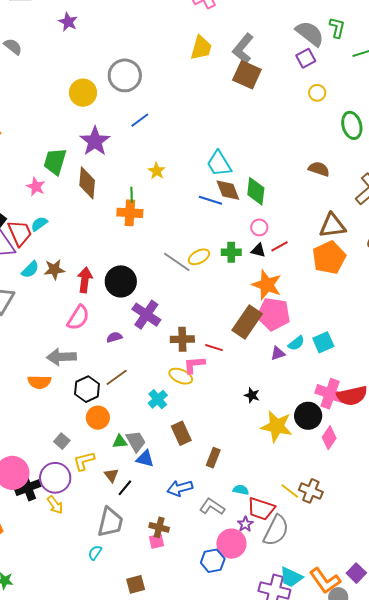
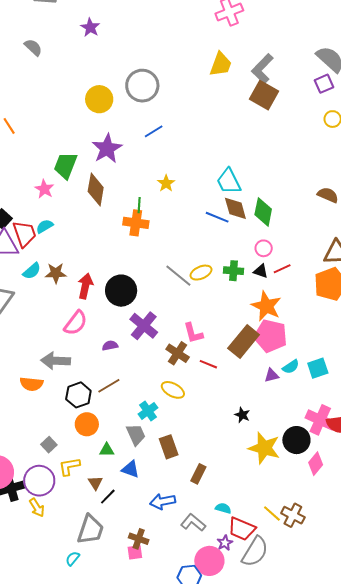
brown cross: (182, 339) -> (178, 353), turned 30
pink L-shape: (194, 365) -> (193, 333), moved, turned -105
gray trapezoid: (136, 441) -> (136, 435), moved

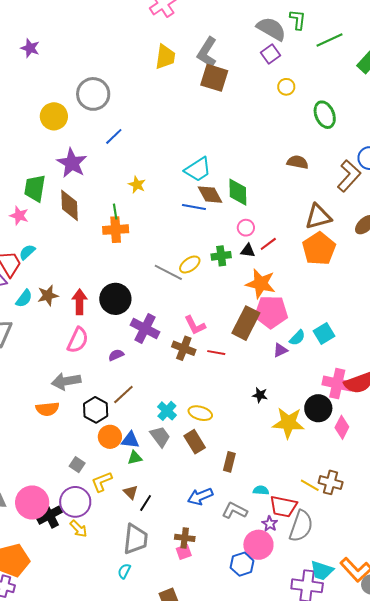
cyan trapezoid: (229, 181) -> (198, 169), turned -84
yellow ellipse: (173, 390) -> (200, 413), moved
blue triangle: (130, 469) -> (130, 440), moved

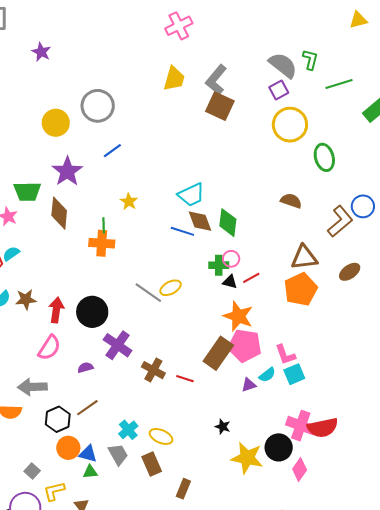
yellow circle: (286, 87) -> (290, 125), size x2.0
green trapezoid: (35, 188) -> (27, 191), turned -108
green cross: (221, 256) -> (219, 265), moved
pink L-shape: (195, 325) -> (285, 355), moved

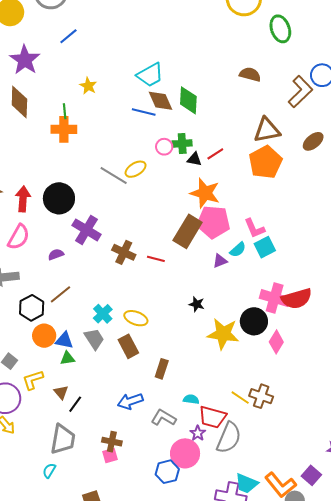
pink circle: (231, 259) -> (164, 147), moved

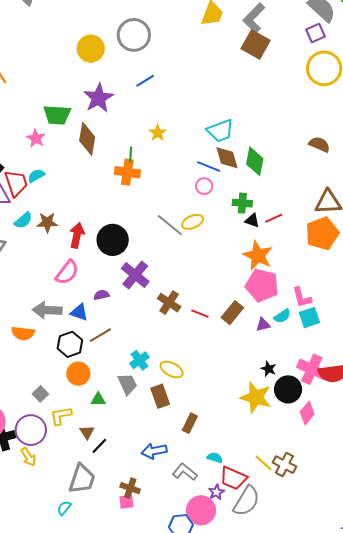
pink circle: (164, 147) -> (204, 186), moved
brown rectangle: (188, 231) -> (232, 313), moved, size x0.7
black star: (197, 304) -> (268, 369), moved
blue triangle: (64, 340) -> (79, 312), moved

